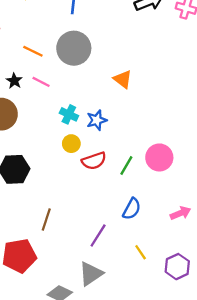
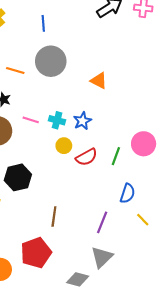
pink line: (41, 82) -> (31, 120), moved
yellow line: (141, 252) -> (143, 220), moved

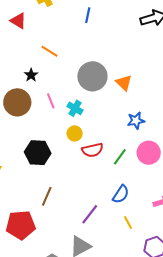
gray circle: (51, 61) -> (92, 76), moved
pink line: (31, 120) -> (51, 101), turned 35
blue star: (82, 121) -> (136, 121), moved
black hexagon: (18, 177) -> (38, 153), moved

